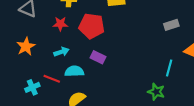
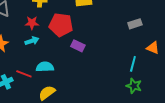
cyan arrow: (61, 52) -> (32, 41), moved
purple rectangle: (98, 57) -> (78, 46), moved
green star: (156, 92) -> (134, 86), moved

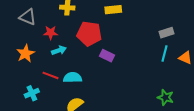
red star: (32, 23) -> (51, 33), moved
cyan line: (133, 64) -> (164, 54), moved
red line: (24, 74) -> (51, 75), moved

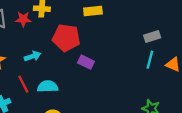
red star: (51, 33) -> (23, 19), moved
red line: (51, 75) -> (23, 84), turned 42

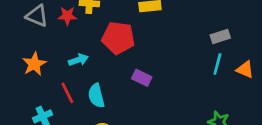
purple rectangle: (86, 62) -> (142, 78), moved
cyan semicircle: (48, 86) -> (96, 96), turned -102

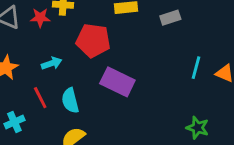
gray rectangle: (220, 36) -> (170, 18), moved
purple rectangle: (142, 78) -> (117, 82), size x1.6

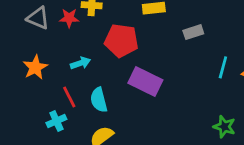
gray rectangle: (170, 18) -> (193, 32), moved
cyan cross: (14, 122) -> (56, 121), moved

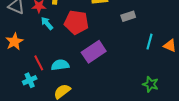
cyan arrow: (80, 63) -> (47, 23), moved, turned -112
purple rectangle: (145, 81) -> (94, 52), turned -60
cyan semicircle: (99, 100) -> (60, 65), turned 96

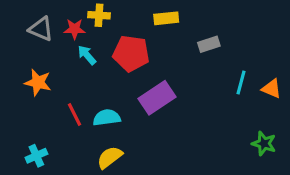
orange star: (14, 42) -> (38, 82), turned -30
cyan cross: (30, 80) -> (36, 156), moved
green star: (151, 84) -> (264, 144), moved

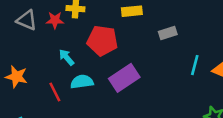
cyan arrow: (87, 55) -> (66, 57), moved
orange star: (38, 82) -> (16, 77), moved
cyan semicircle: (107, 118) -> (82, 82), moved

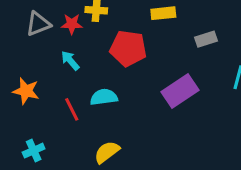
gray triangle: (27, 20) -> (38, 24), turned -45
cyan arrow: (66, 57) -> (70, 61), moved
purple rectangle: (124, 78) -> (180, 91), moved

